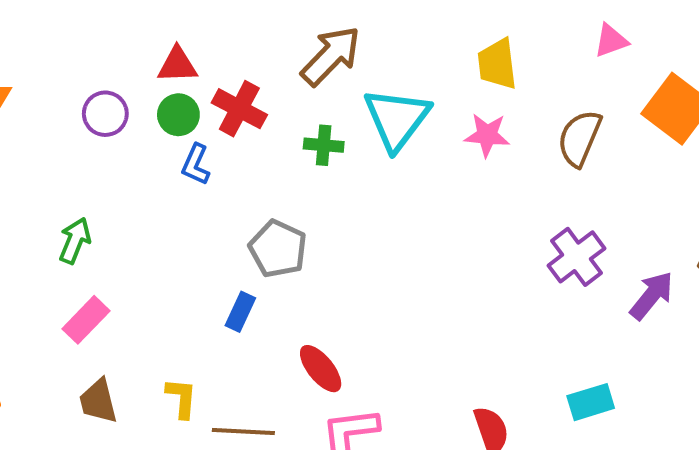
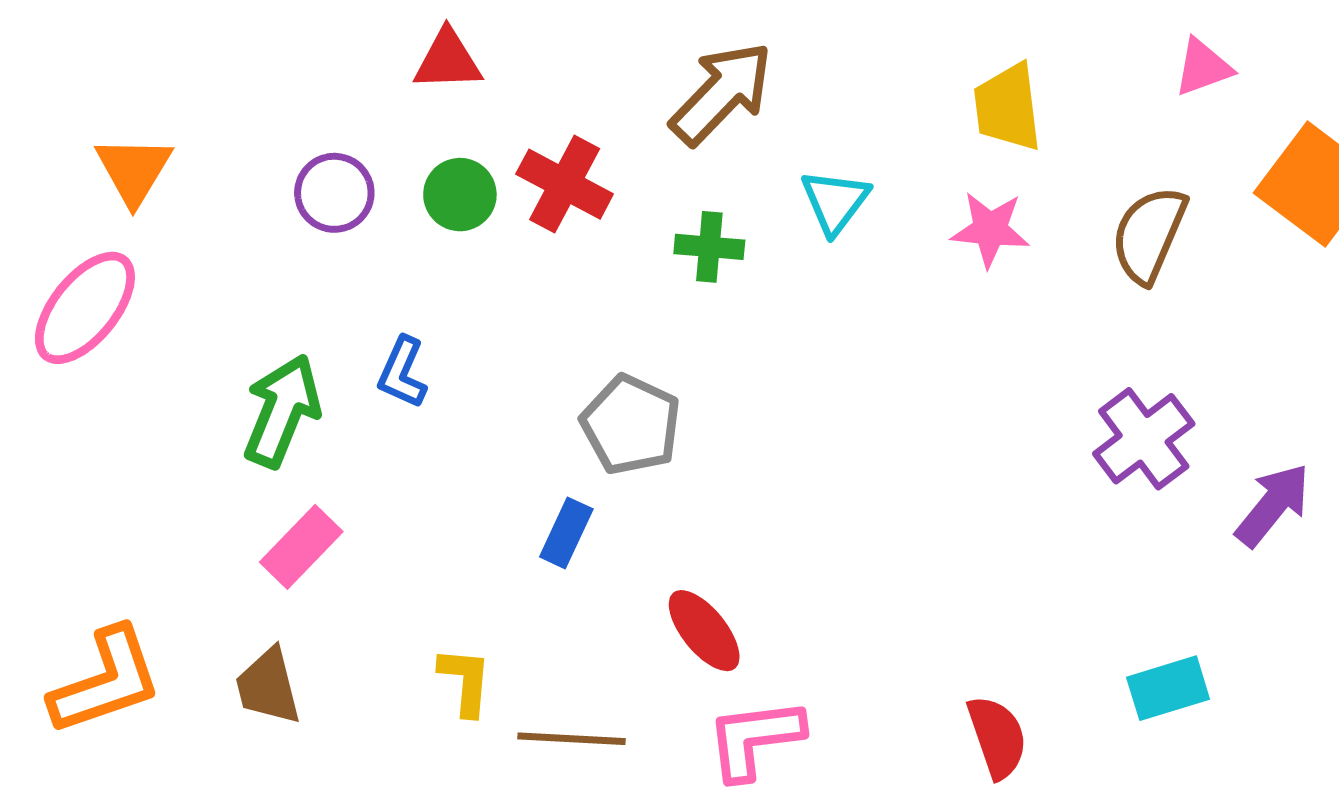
red triangle: (177, 65) -> (448, 60), moved
cyan triangle: (397, 119) -> (835, 202), size x0.6
blue L-shape: (196, 164) -> (402, 372), moved
green arrow: (75, 241) -> (282, 411), size x1.4
brown trapezoid: (98, 401) -> (268, 686), moved

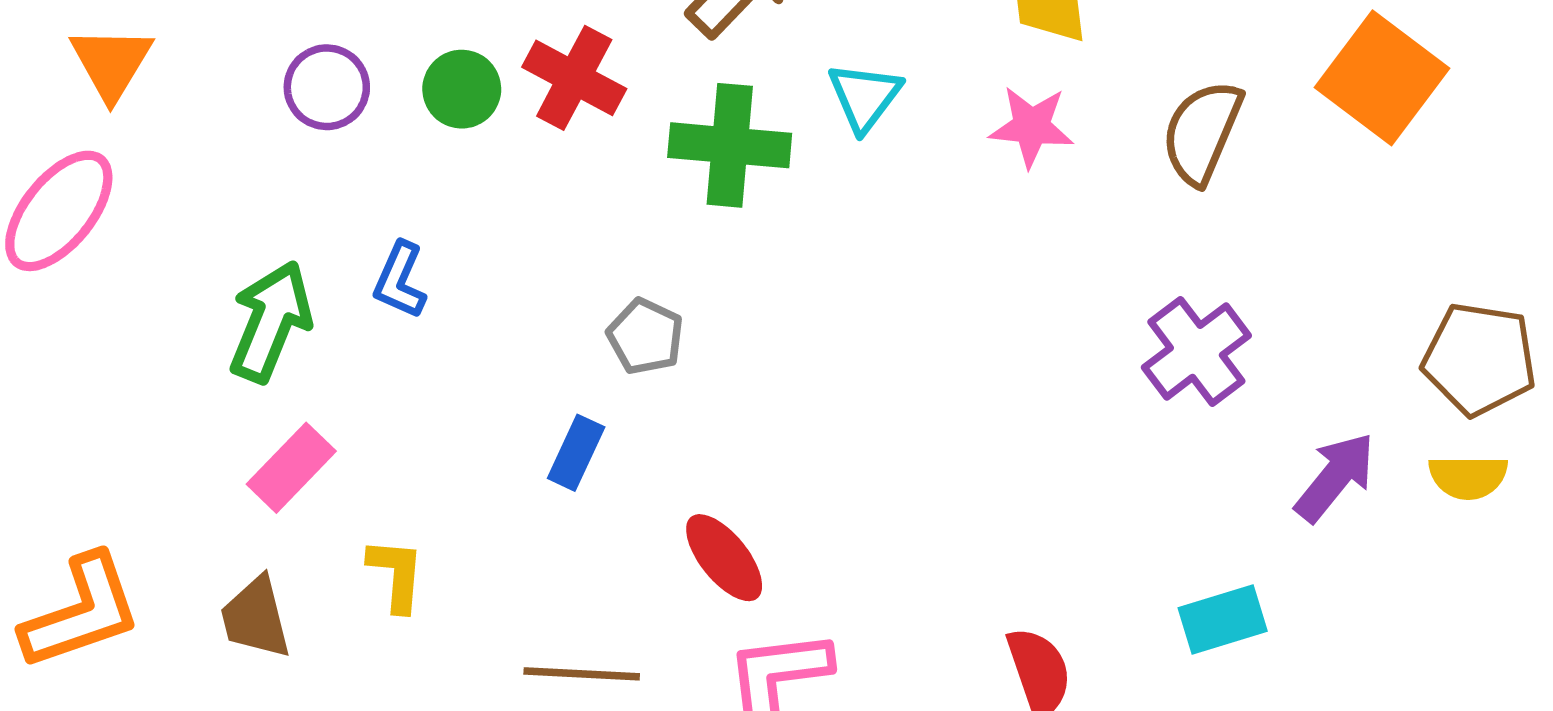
green cross: (709, 247) -> (730, 145), size x1.6
gray pentagon: (631, 425) -> (645, 336), size x0.7
purple arrow: (1273, 505) -> (1335, 477), moved
yellow L-shape: (465, 681) -> (396, 575), moved

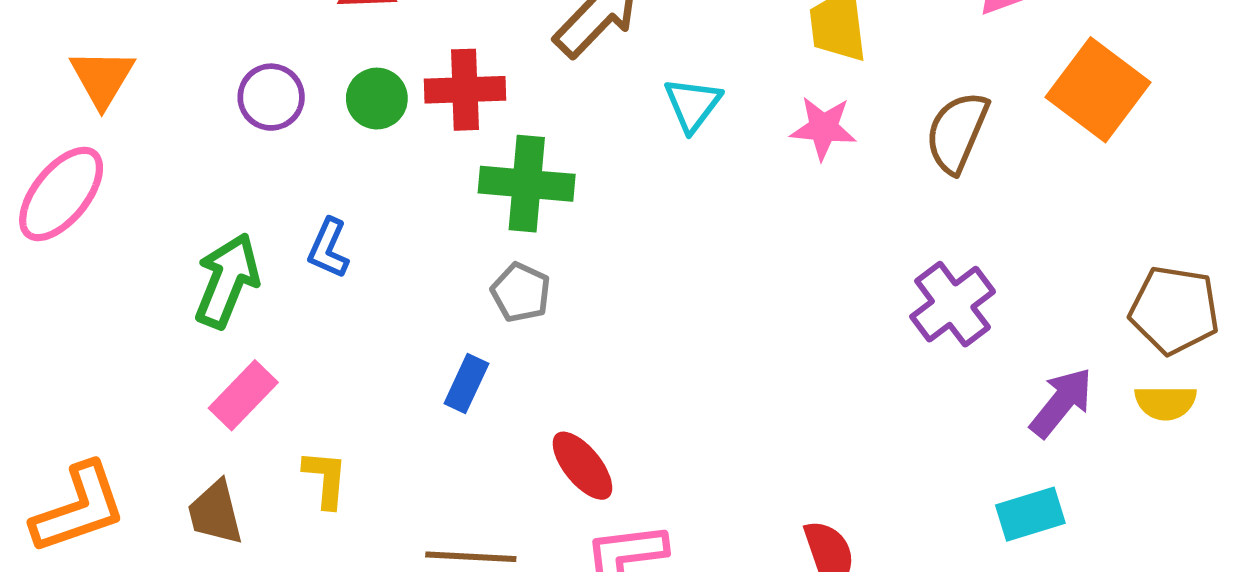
red cross: (574, 78) -> (465, 90), turned -30
green cross: (730, 145) -> (527, 184), moved
cyan rectangle: (1223, 619) -> (1030, 514), moved

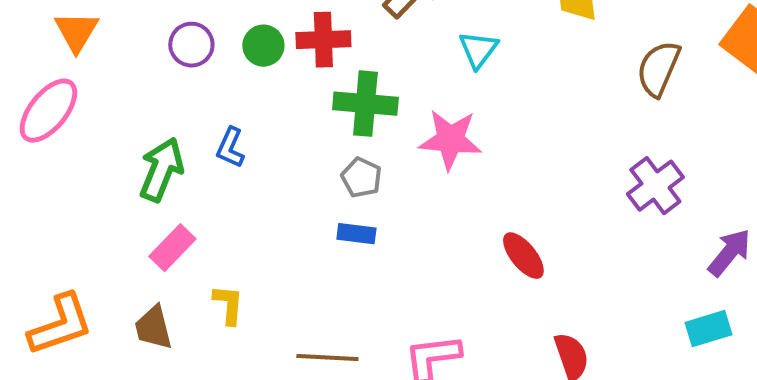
pink star: (823, 128) -> (450, 140), moved, size x1.4
blue rectangle: (466, 383) -> (356, 234), moved, turned 72
red ellipse: (582, 466) -> (523, 256), moved

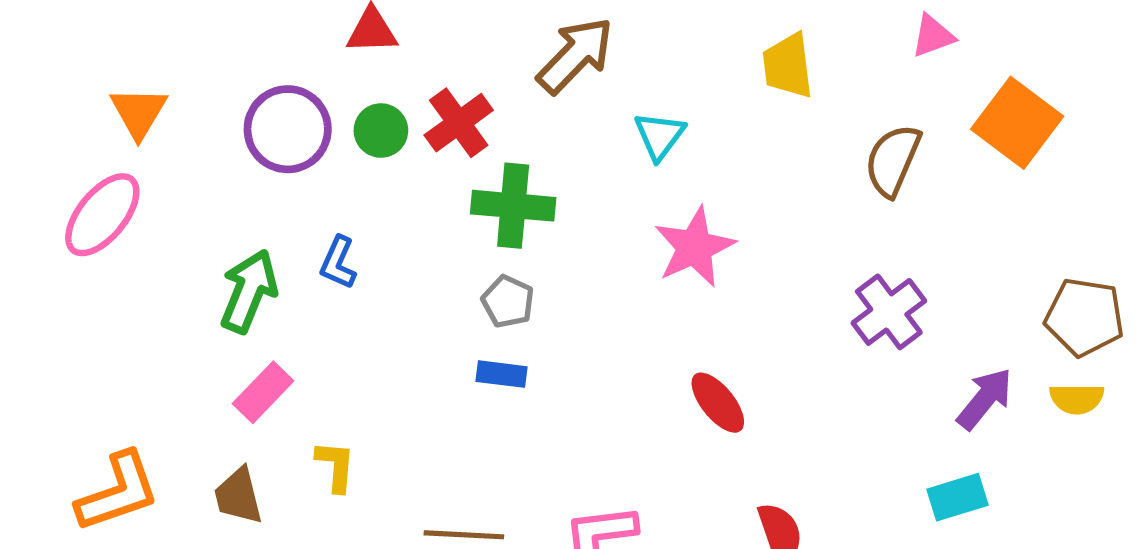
red cross: (323, 40) -> (459, 123), turned -34
purple circle: (191, 45) -> (288, 129), size x1.5
pink star: (450, 140) -> (694, 247), moved, turned -30

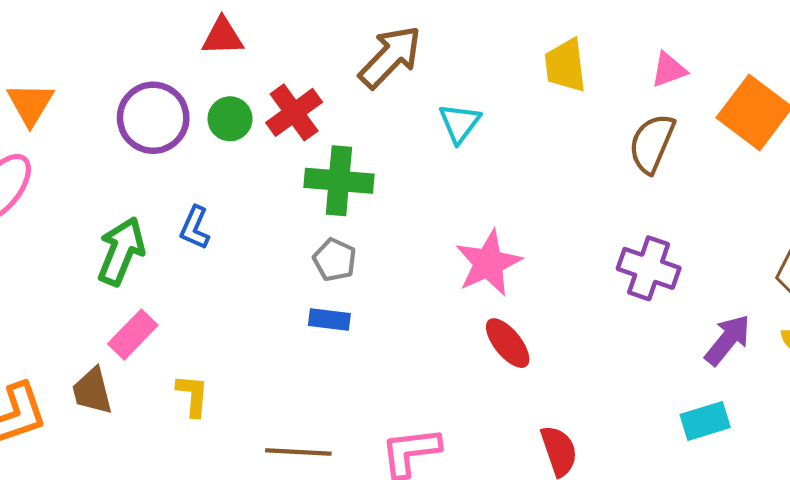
pink triangle: (933, 36) -> (669, 70), moved
pink star: (694, 247) -> (488, 263), moved
purple cross: (889, 312) -> (649, 268), turned -34
brown trapezoid: (238, 496) -> (92, 391), moved

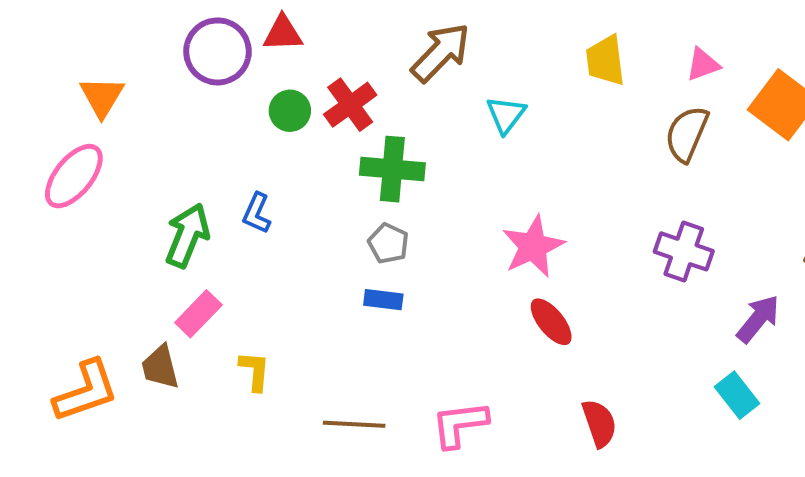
purple circle: (153, 118) -> (218, 51), moved
cyan rectangle: (705, 421) -> (737, 395), turned 69

